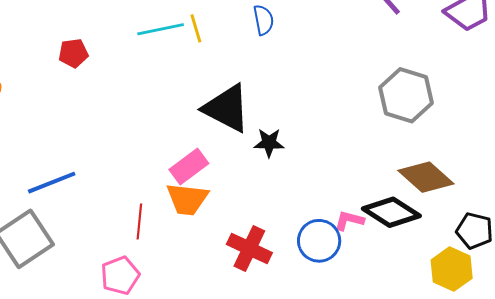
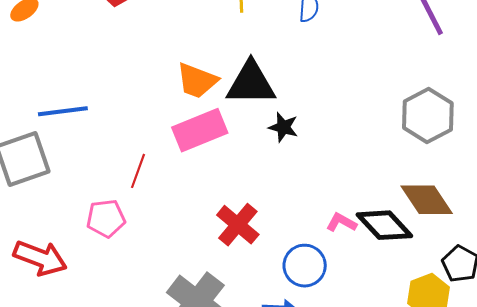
black triangle: (227, 108) -> (251, 83), turned -42
pink rectangle: (189, 166) -> (200, 130), size x1.4
orange trapezoid: (187, 199) -> (197, 81), moved
blue circle: (319, 241) -> (305, 266), moved

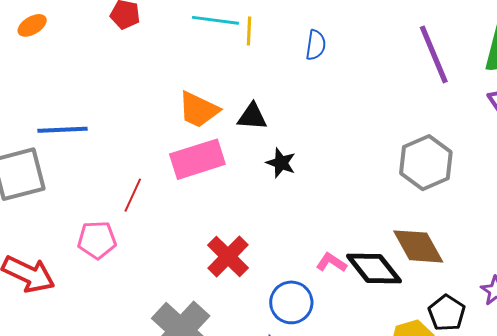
black triangle: (251, 83) -> (252, 117), size x0.6

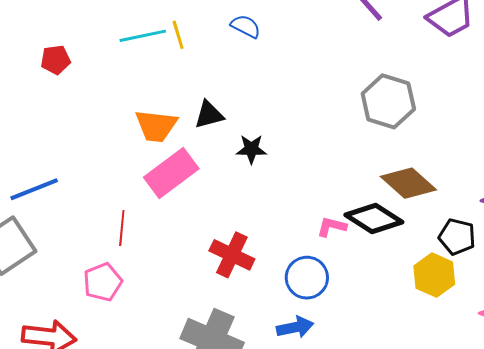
blue semicircle: (316, 45) -> (246, 26), turned -52

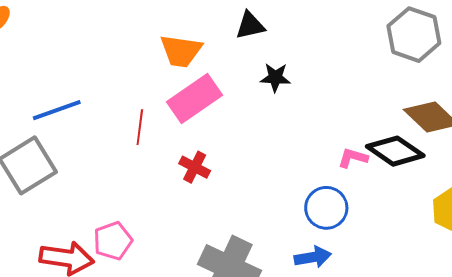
black triangle: (209, 115) -> (250, 25), moved
red line: (122, 228) -> (140, 127), moved
red cross: (232, 255) -> (195, 167), moved, size x0.7
pink pentagon: (103, 282) -> (113, 241), moved

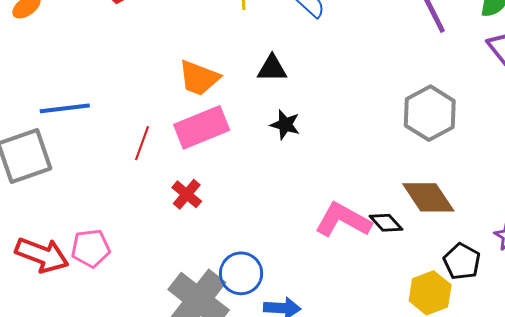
black diamond: (395, 151) -> (386, 223), size x0.6
pink L-shape: (353, 158) -> (343, 220), size x1.8
blue circle: (326, 208) -> (241, 273), moved

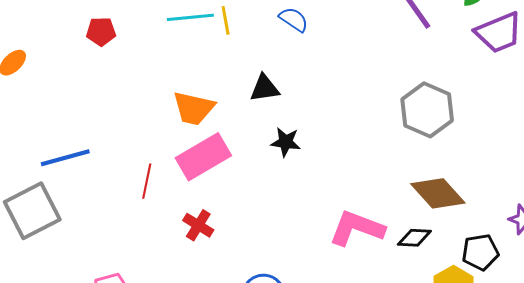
black diamond: (386, 223) -> (414, 238), moved, turned -36
black pentagon: (462, 262) -> (480, 252), turned -30

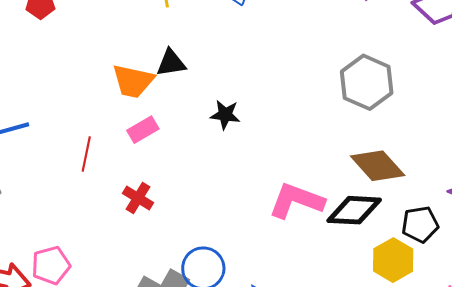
black triangle: (265, 88) -> (171, 63), moved
pink rectangle: (203, 157) -> (143, 130), size x0.6
black diamond: (414, 238) -> (354, 210), size x1.6

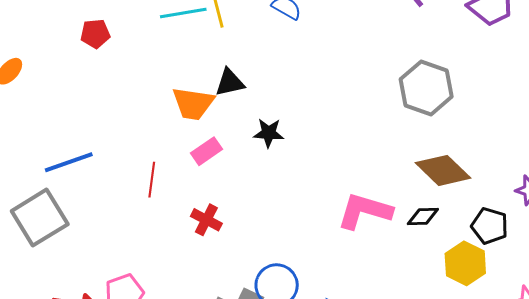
black star: (225, 115) -> (269, 133), moved
black diamond: (354, 210) -> (423, 217), size x0.6
black pentagon: (420, 224) -> (490, 226), turned 30

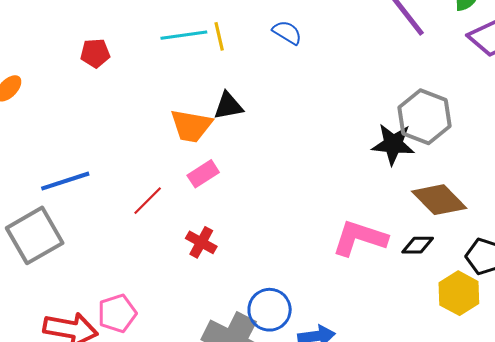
black star: (269, 133) -> (393, 144), moved, size x1.4
red line: (152, 180) -> (148, 201), turned 36

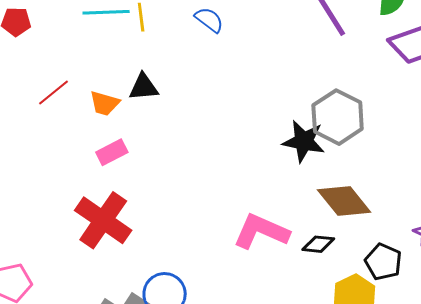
orange trapezoid: (191, 126) -> (105, 103), size x0.7
red line: (148, 201) -> (53, 93), moved
red cross: (201, 242) -> (103, 220), size x1.8

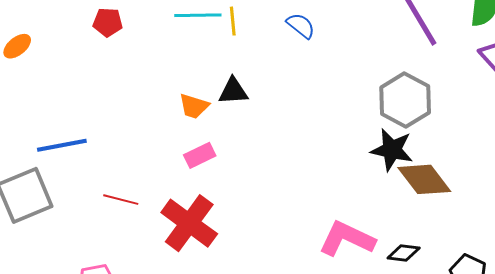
red line: (53, 93) -> (121, 200), moved, turned 52
gray hexagon: (338, 117) -> (405, 100), moved
brown diamond: (344, 201) -> (424, 179), moved

